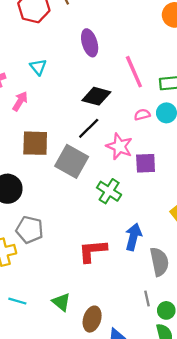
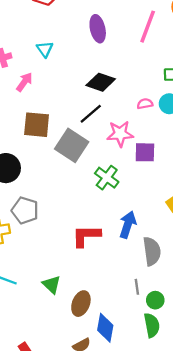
pink line: (134, 72) -> (148, 27), moved, turned 40
pink star: (119, 146) -> (120, 134), turned -30

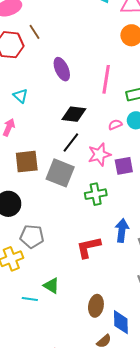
pink line: (148, 27) -> (106, 79), moved
green cross: (107, 178) -> (96, 194), turned -35
green triangle: (52, 285) -> (51, 286), moved

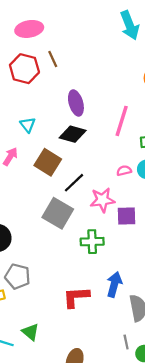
black diamond: (74, 114) -> (73, 134), moved
brown square: (27, 162) -> (48, 162), moved, turned 30

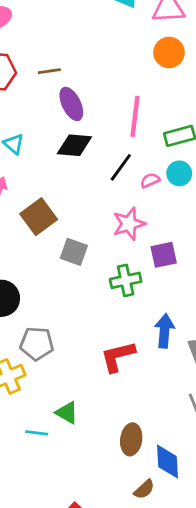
brown line: (53, 59) -> (49, 71), moved, turned -63
brown square: (48, 162) -> (39, 217), moved, turned 32
black line: (74, 183) -> (121, 167), moved
gray square: (58, 213) -> (74, 252), size x0.7
purple square: (127, 216) -> (164, 255), moved

